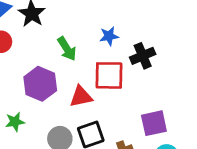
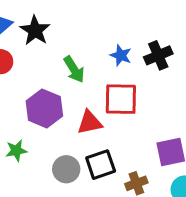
blue star: (109, 36) -> (121, 55), turned 30
black cross: (143, 56) -> (158, 55), moved

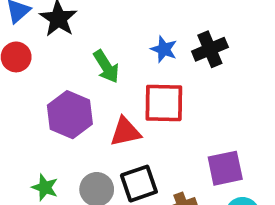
green star: (16, 151) -> (45, 187), moved, turned 30

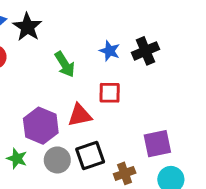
red square: (164, 103) -> (110, 93), size x0.7
purple hexagon: (70, 115) -> (41, 126), moved

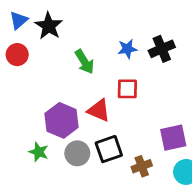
blue star: (110, 51) -> (127, 49), turned -30
red triangle: (80, 115) -> (99, 110), turned 35

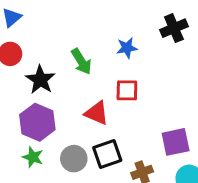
black star: (49, 26) -> (40, 80), moved
black cross: (162, 49) -> (174, 28), moved
purple hexagon: (62, 120) -> (37, 122), moved

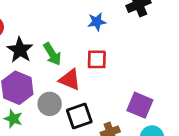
green arrow: (81, 61) -> (52, 54), moved
purple square: (176, 142) -> (140, 105), turned 35
gray circle: (74, 159) -> (50, 104), moved

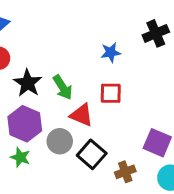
black square: (79, 116) -> (92, 154), turned -30

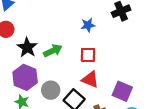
green arrow: (63, 87) -> (53, 51), turned -84
red triangle: (82, 115) -> (90, 79), moved

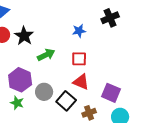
black star: (27, 47) -> (24, 36), moved

